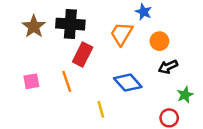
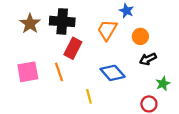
pink square: (31, 81) -> (28, 72), size x1.5

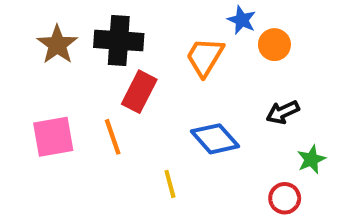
orange circle: (140, 36) -> (274, 45), moved

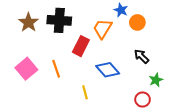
red rectangle: (139, 92) -> (81, 46), moved
black arrow: (283, 112) -> (141, 56), turned 70
pink square: (53, 137) -> (26, 69), turned -30

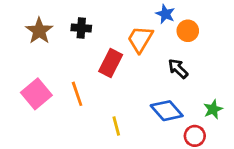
black cross: (59, 20) -> (81, 28), size x0.6
black arrow: (141, 56) -> (178, 69), moved
blue diamond: (108, 70) -> (167, 111), moved

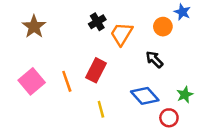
blue star: (165, 14) -> (182, 12), moved
black cross: (81, 28) -> (97, 22), moved, turned -35
red rectangle: (111, 63) -> (96, 70), moved

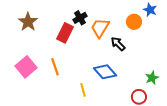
black arrow: (154, 59) -> (118, 44), moved
red rectangle: (96, 70) -> (65, 33), moved
blue diamond: (145, 96) -> (105, 72), moved

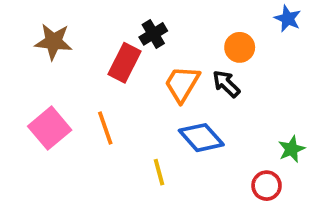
brown star: (28, 22) -> (53, 42), turned -30
orange circle: (134, 22) -> (240, 47), moved
orange trapezoid: (100, 28) -> (182, 84), moved

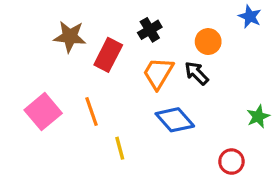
black cross: (153, 34) -> (150, 30), moved
brown star: (53, 42) -> (70, 37), moved
green star: (291, 149) -> (258, 117), moved
yellow line: (159, 172) -> (120, 148), moved

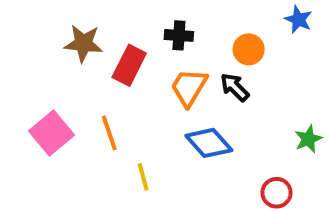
black cross: (150, 30) -> (179, 35), turned 35

